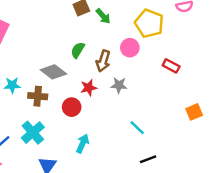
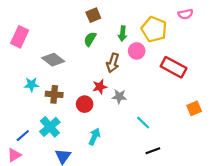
green arrow: (103, 16) -> (123, 34), moved, turned 48
green semicircle: (78, 50) -> (90, 39), moved
red rectangle: (171, 66) -> (174, 67), size x1.6
gray diamond: (53, 72) -> (53, 60), moved
gray star: (119, 85) -> (119, 97), moved

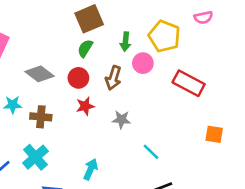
brown square: (93, 15) -> (89, 19), size x1.5
red star: (100, 87) -> (85, 106), moved
red circle: (85, 104) -> (78, 78), moved
orange square: (194, 108) -> (214, 134), turned 32

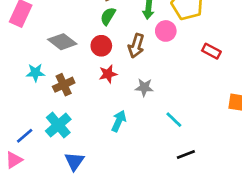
red rectangle: (189, 83) -> (211, 51), size x0.6
brown cross: (41, 117) -> (64, 85), turned -30
cyan arrow: (91, 169) -> (119, 121), moved

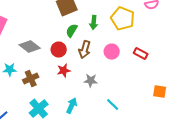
green semicircle: (108, 16) -> (72, 31), moved
pink circle: (166, 31) -> (112, 52), moved
cyan cross: (58, 125) -> (39, 109), moved

